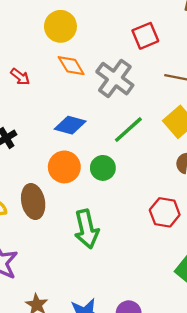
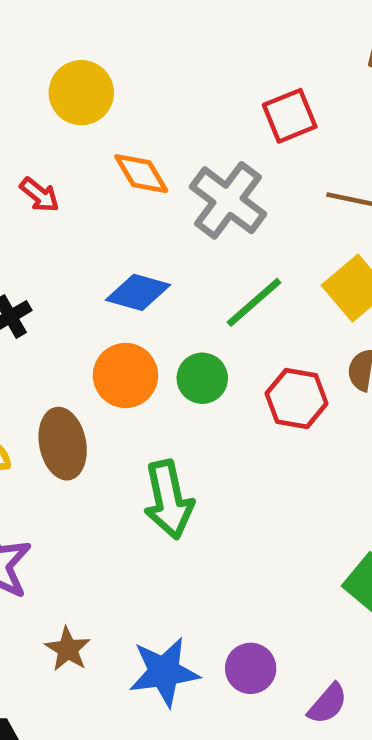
yellow circle: (60, 26) -> (81, 93), moved
red hexagon: (165, 212) -> (297, 398), moved

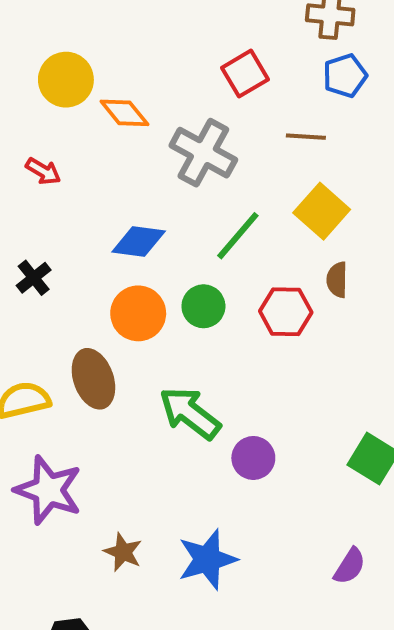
orange diamond: (141, 174) -> (124, 113), moved
green arrow: (169, 500) -> (190, 413), turned 148
purple circle: (251, 668) -> (253, 458), moved

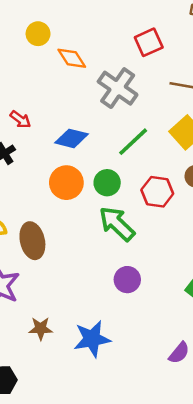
yellow circle: (66, 80) -> (38, 34), size x0.7
red arrow: (43, 171) -> (20, 119), moved
brown ellipse: (93, 379) -> (32, 241), moved
green arrow: (190, 413) -> (117, 224), moved
brown star: (123, 552) -> (41, 328), turned -30

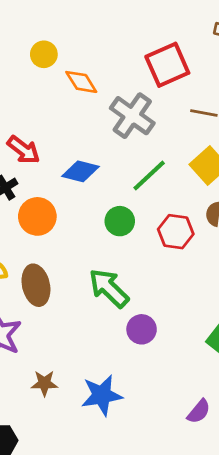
red square: (149, 42) -> (167, 65), size x1.4
red arrow: (20, 119) -> (24, 150), size x1.4
orange circle: (66, 183) -> (37, 216), moved
green arrow: (117, 224) -> (109, 288), moved

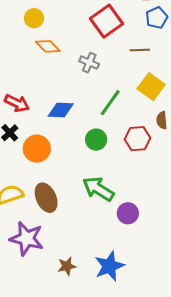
yellow circle: (44, 54) -> (34, 18), moved
gray cross: (132, 116) -> (89, 63), size x0.6

